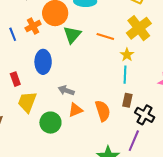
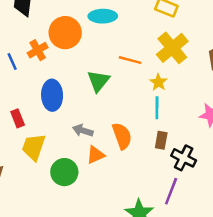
green triangle: (72, 35) -> (98, 81), moved
orange semicircle: (103, 111) -> (122, 136), moved

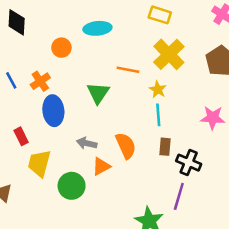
orange circle: (65, 33) -> (61, 48), size x0.6
orange cross: (38, 50) -> (40, 81), moved

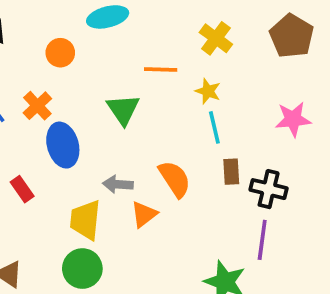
yellow cross: (169, 54) -> (216, 38), size x0.7
yellow trapezoid: (39, 163) -> (85, 220), moved
green circle: (72, 186) -> (82, 269), moved

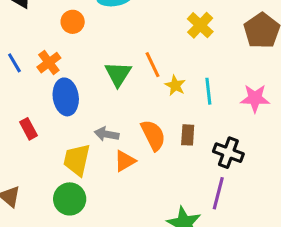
orange line: (161, 69) -> (153, 65), moved, turned 56
yellow star: (208, 91) -> (175, 85), moved
cyan line: (214, 127) -> (208, 91), moved
brown rectangle: (231, 172) -> (188, 135), moved

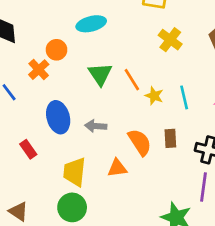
orange cross: (49, 63) -> (39, 70), moved
green triangle: (118, 74) -> (100, 74), moved
gray arrow: (107, 134) -> (96, 126), moved
orange triangle: (125, 161) -> (117, 168), turned 30

